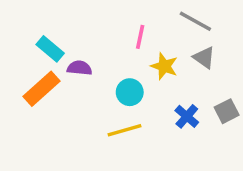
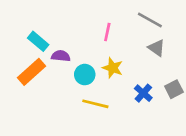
yellow star: (164, 66) -> (113, 68), moved
cyan circle: (130, 92) -> (85, 75), moved
yellow line: (125, 130) -> (95, 104), turned 30

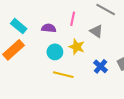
gray triangle: (157, 48) -> (96, 31), moved
purple semicircle: (61, 56) -> (49, 28), moved

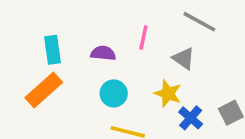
cyan rectangle: (19, 26) -> (52, 50), turned 42
yellow star: (77, 47) -> (168, 93), moved

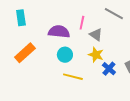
cyan rectangle: (52, 50) -> (21, 18), moved
purple semicircle: (103, 53) -> (59, 32), size x1.5
gray triangle: (184, 58) -> (96, 35), moved

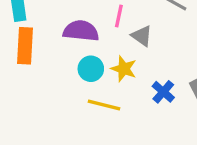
orange rectangle: (25, 53) -> (25, 46), moved, turned -45
yellow star: (96, 55) -> (124, 69), moved

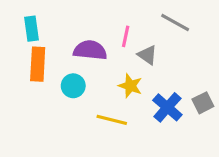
cyan circle: (91, 69) -> (73, 86), moved
blue cross: (163, 92) -> (167, 107), size x1.4

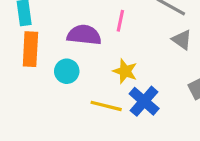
gray triangle: (147, 55) -> (182, 40), moved
blue cross: (167, 107) -> (144, 101), moved

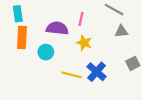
gray triangle: (182, 40) -> (121, 31), turned -40
yellow star: (125, 71) -> (84, 43), moved

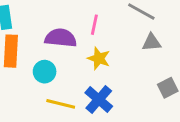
blue cross: (97, 72) -> (99, 99), moved
yellow line: (72, 75) -> (61, 104), moved

